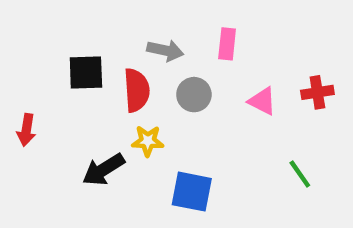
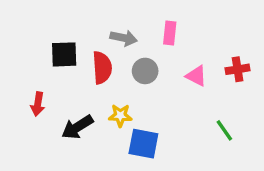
red arrow: (26, 130) -> (38, 104), moved
yellow star: (148, 141) -> (120, 116), moved

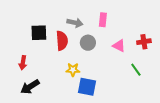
black arrow: (77, 127) -> (30, 87), moved
green line: (224, 130) -> (136, 70), moved

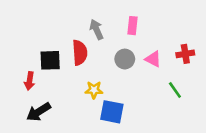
gray arrow: (75, 23) -> (96, 29), turned -126
black square: (39, 33) -> (50, 60), moved
gray circle: (88, 43) -> (125, 59), moved

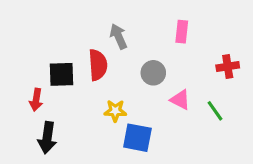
pink rectangle: (132, 26) -> (182, 32), moved
pink triangle: (153, 59) -> (180, 100), moved
black arrow: (39, 112) -> (47, 138), turned -50

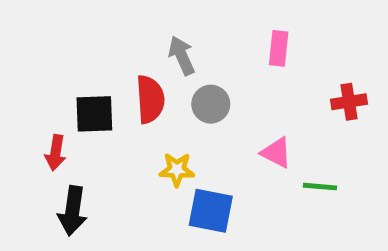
gray circle: (153, 73) -> (211, 104), moved
green line: (215, 111) -> (320, 187), moved, turned -50

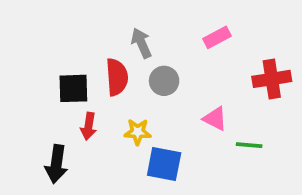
pink rectangle: (279, 48) -> (217, 37), turned 56
red cross: (349, 102) -> (272, 79), size x1.4
red arrow: (56, 153) -> (88, 126), moved

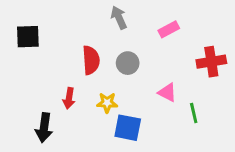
gray arrow: (141, 43) -> (119, 18), moved
black square: (73, 88) -> (28, 37), moved
green line: (249, 145) -> (194, 113), turned 72

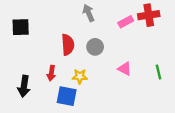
red cross: (211, 62) -> (149, 15), moved
green line: (194, 113) -> (159, 72), moved
black arrow: (44, 128) -> (24, 86), moved
blue square: (128, 128) -> (67, 96), moved

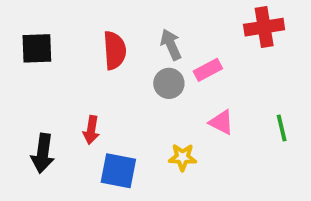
gray arrow: (89, 13) -> (171, 45), moved
pink rectangle: (126, 22) -> (208, 70), moved
red semicircle: (68, 45) -> (115, 50), moved
yellow star: (80, 76) -> (183, 157), moved

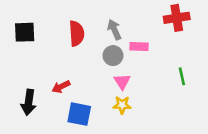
pink rectangle: (208, 70) -> (139, 46), turned 30
pink triangle: (221, 122) -> (122, 82), moved, turned 30
green line: (282, 128) -> (182, 76), moved
red arrow: (91, 130) -> (61, 87), turned 54

